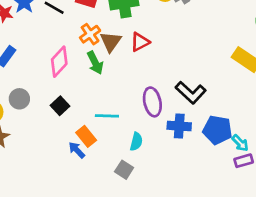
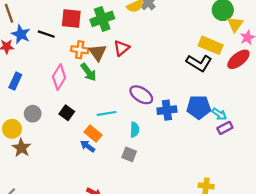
orange cross: (90, 34) -> (80, 50), turned -35
black L-shape: (191, 93) -> (199, 63), moved
purple ellipse: (152, 102) -> (141, 95), turned -35

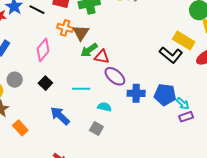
red triangle: (121, 48) -> (102, 57), moved, turned 42
green arrow: (88, 72) -> (89, 50), moved, turned 84
cyan semicircle: (135, 130) -> (104, 107), turned -88
orange rectangle: (93, 133) -> (20, 128), moved
blue arrow: (88, 146) -> (60, 116), size x1.5

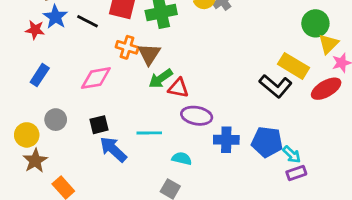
pink diamond: (43, 50) -> (96, 78), turned 40
purple ellipse: (115, 76) -> (197, 116), turned -30
black square: (45, 83) -> (99, 125), turned 32
blue arrow: (60, 116) -> (113, 149), moved

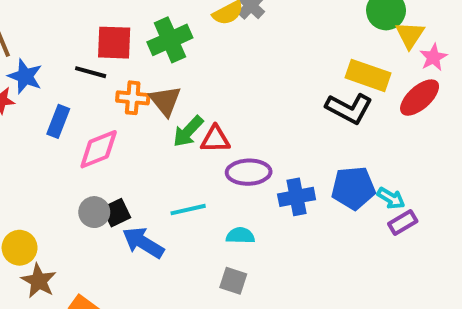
black line: (88, 21) -> (91, 72), moved
blue rectangle: (40, 75) -> (58, 121), moved
gray circle: (56, 120) -> (94, 212), moved

